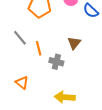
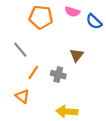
orange line: (39, 48) -> (33, 72), moved, turned 48

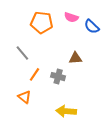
brown triangle: (77, 55) -> (75, 58), turned 48

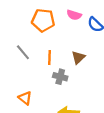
brown triangle: (75, 58) -> (78, 58), turned -40
orange line: (35, 74) -> (50, 58), moved, turned -32

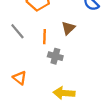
brown triangle: (78, 58) -> (68, 28), moved

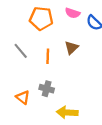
gray cross: (55, 56) -> (47, 89), moved

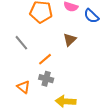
orange line: (48, 56) -> (45, 59), moved, turned 48

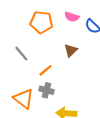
orange triangle: (23, 87) -> (23, 99), size x1.5

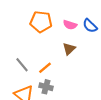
pink semicircle: (72, 17) -> (70, 25), moved
gray line: (21, 54) -> (22, 65), moved

